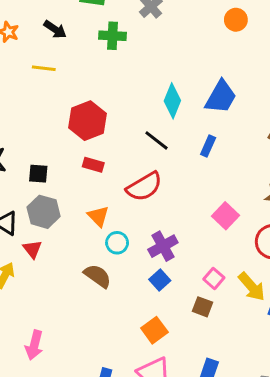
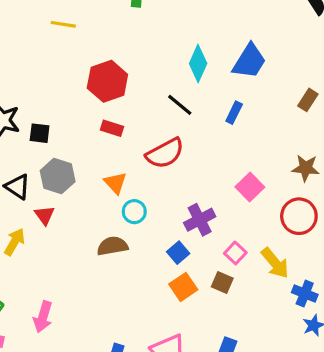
black square: (38, 174) -> (40, 133), moved
purple cross: (163, 246) -> (200, 220), moved
brown semicircle: (98, 276) -> (112, 246), turned -48
orange square: (154, 330) -> (183, 287), moved

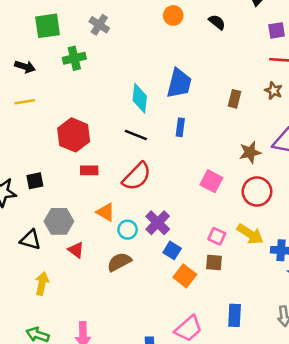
black square: (40, 133) -> (35, 181), moved
red triangle: (45, 215) -> (76, 250), moved
purple cross: (200, 220) -> (158, 223), moved

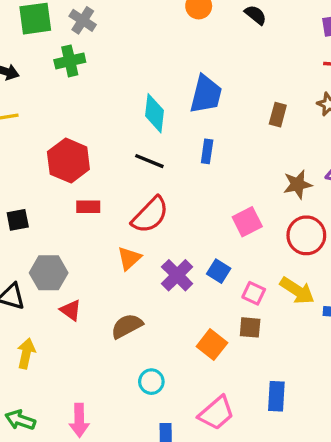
gray cross: (99, 25) -> (83, 20), moved
pink square: (211, 181) -> (247, 222), turned 35
orange triangle: (106, 212) -> (129, 258), moved, turned 48
cyan circle: (128, 230) -> (151, 382), moved
blue square: (172, 250) -> (219, 271), moved

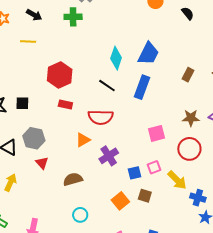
blue rectangle: (207, 151) -> (142, 87), size x1.6
red semicircle: (150, 215) -> (101, 117), turned 35
blue square: (219, 271) -> (135, 173), moved, turned 32
pink square: (254, 293) -> (154, 167), moved, turned 32

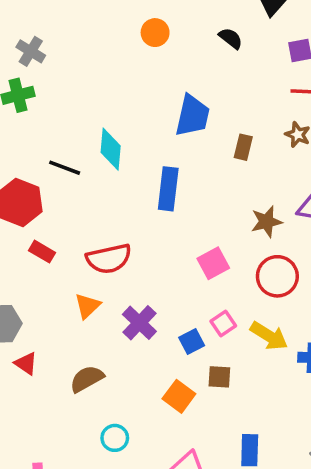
black semicircle: (188, 13) -> (231, 38), moved
blue trapezoid: (148, 54) -> (192, 116), moved
black line: (107, 86) -> (65, 168), moved
red rectangle: (65, 104) -> (42, 252), turned 32

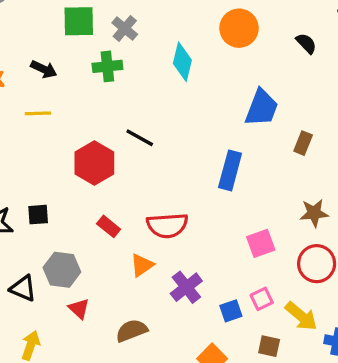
orange circle: (155, 33) -> (239, 28), size x1.5
cyan diamond: (111, 149) -> (182, 62), moved
red rectangle: (42, 252) -> (109, 226), moved
brown square: (219, 377) -> (269, 346), moved

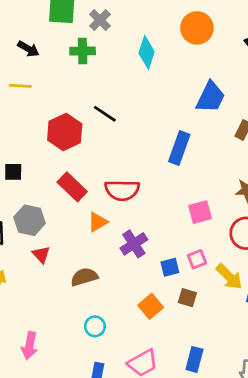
red rectangle: (109, 226) -> (72, 187), size x1.5
brown square: (269, 346) -> (187, 298), moved

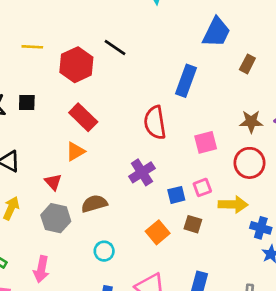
yellow line: (20, 86) -> (32, 47), moved
red semicircle: (122, 190) -> (155, 123), moved, turned 80
gray hexagon: (30, 220) -> (56, 218), moved
orange triangle: (98, 222) -> (75, 151), moved
yellow arrow: (229, 277) -> (233, 204), turned -44

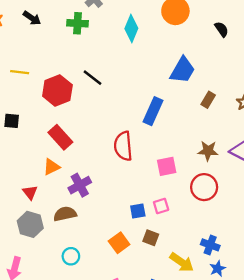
purple cross: (142, 172) -> (80, 185), moved
yellow arrow: (233, 204) -> (182, 262), moved, turned 30

